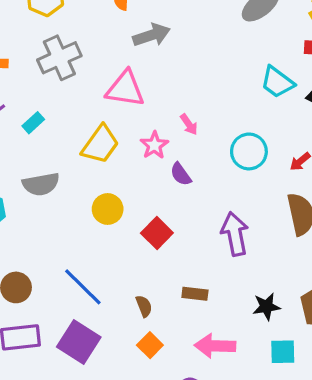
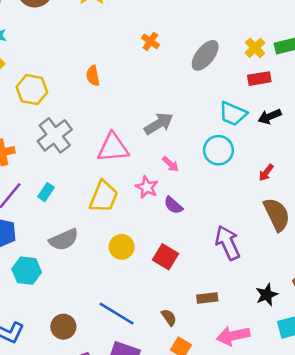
gray arrow: (152, 35) -> (159, 124), moved
cyan circle: (249, 151) -> (218, 150), moved

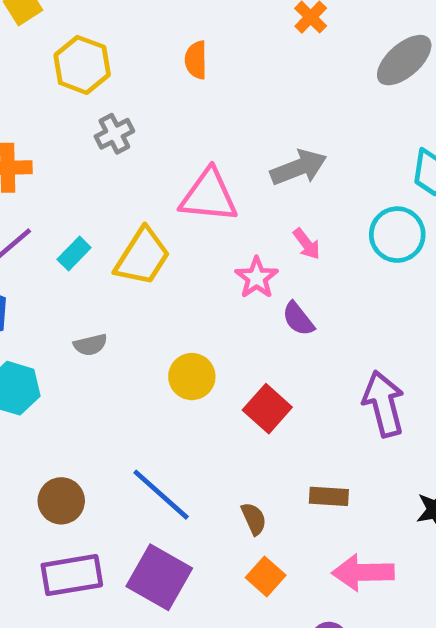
gray cross: (55, 135) -> (114, 134), moved, size x0.6
yellow trapezoid: (104, 197) -> (142, 257), moved
gray semicircle: (64, 240) -> (90, 345), size x0.6

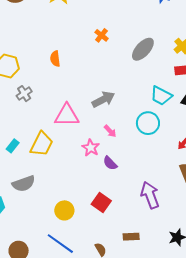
gray semicircle: (90, 345) -> (24, 184), size x1.6
yellow circle: (192, 377) -> (64, 210), moved

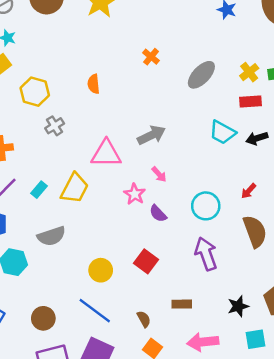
cyan circle: (148, 123) -> (206, 206), moved

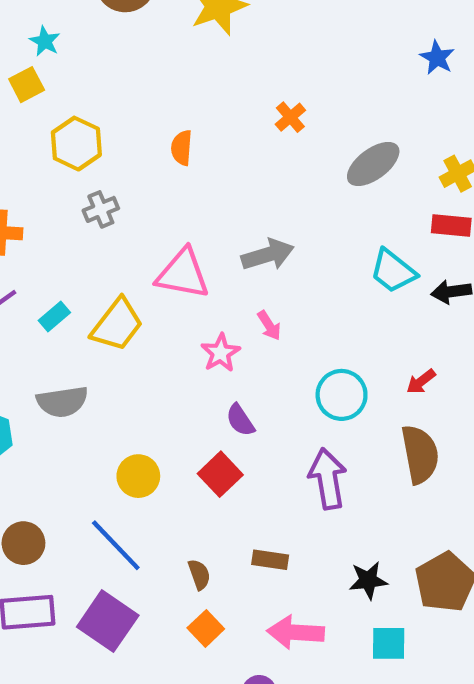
purple semicircle: (158, 214) -> (240, 420), moved

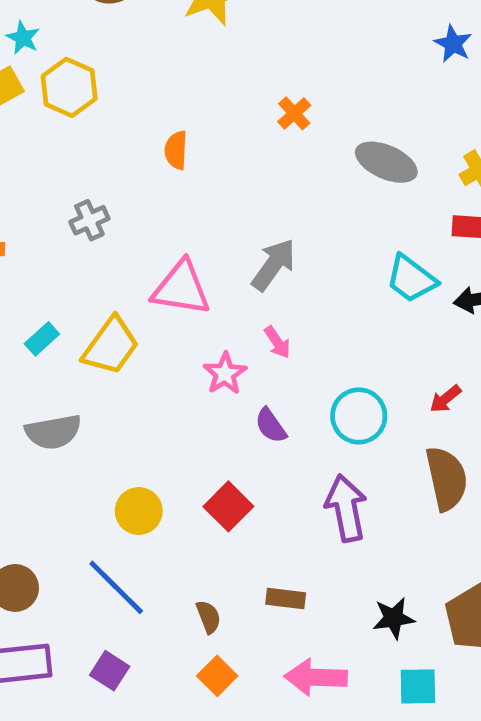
yellow hexagon: (76, 144) -> (69, 87), moved
gray ellipse: (373, 164) -> (386, 162), turned 62
gray arrow: (268, 255) -> (274, 265), turned -36
purple semicircle: (240, 420) -> (271, 426), moved
purple square: (108, 621) -> (110, 671), size x0.6

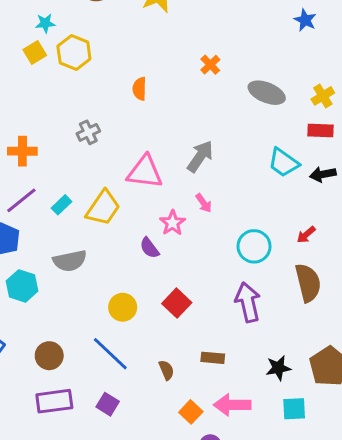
cyan star: (23, 38) -> (45, 23), turned -30
purple semicircle: (271, 426) -> (149, 248), moved
orange square: (217, 676) -> (191, 412), moved

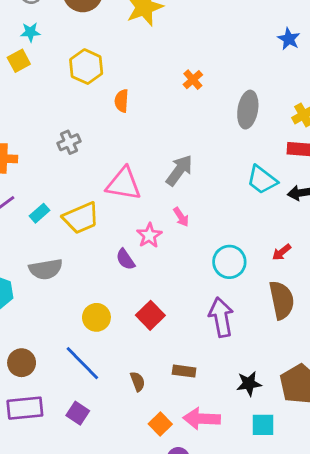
yellow hexagon: (74, 53) -> (86, 67), moved
gray ellipse: (267, 93) -> (248, 110), turned 75
yellow trapezoid: (103, 208) -> (81, 218), turned 30

